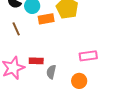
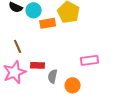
brown line: (16, 29) -> (18, 46), moved
orange circle: (79, 81) -> (73, 85), moved

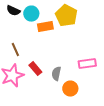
red rectangle: (38, 65) -> (35, 69), turned 48
gray semicircle: (53, 76) -> (56, 74), moved

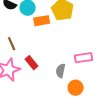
gray semicircle: (56, 74) -> (61, 71), moved
orange circle: (70, 89) -> (76, 88), moved

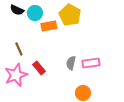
gray semicircle: (61, 71) -> (71, 63), moved

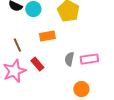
orange rectangle: (49, 26) -> (47, 36), moved

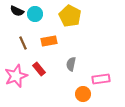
brown line: (17, 45) -> (23, 43), moved
pink rectangle: (89, 59) -> (101, 79), moved

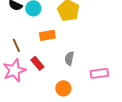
brown line: (23, 43) -> (16, 45), moved
orange circle: (83, 94) -> (63, 88), moved

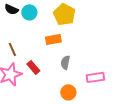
orange rectangle: (47, 35) -> (53, 39), moved
orange circle: (63, 88) -> (68, 92), moved

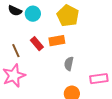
red rectangle: (33, 67) -> (37, 44), moved

